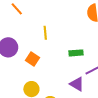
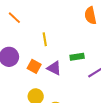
purple triangle: (77, 84) -> (54, 68), moved

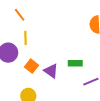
yellow line: (45, 39) -> (25, 38), moved

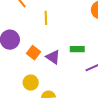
yellow line: (25, 38) -> (46, 18), moved

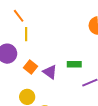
yellow line: (46, 18) -> (26, 34), moved

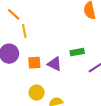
orange square: (30, 67) -> (34, 63), turned -32

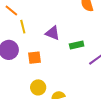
purple triangle: (55, 64) -> (52, 33), moved

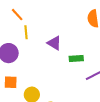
orange square: (35, 58) -> (11, 82), moved

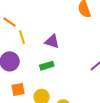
green rectangle: (76, 59) -> (47, 66), moved

